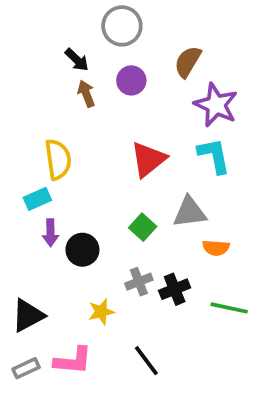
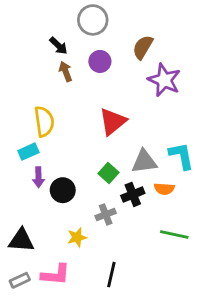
cyan L-shape: (214, 156) -> (181, 156), moved
black cross: (175, 289) -> (133, 194), moved
black triangle: (28, 315) -> (21, 240), turned 32
black line: (146, 361) -> (111, 275), turned 50

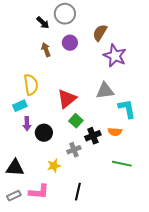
black arrow: (58, 46) -> (43, 23), moved
red triangle: (113, 122) -> (67, 99), moved
gray triangle: (144, 162) -> (105, 91), moved

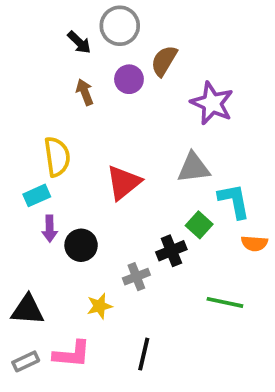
brown semicircle: (100, 33) -> (164, 61), moved
green square: (76, 121) -> (199, 225), moved
orange semicircle: (115, 132) -> (254, 243), moved

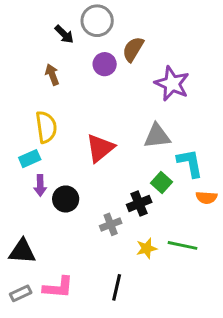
brown arrow: (85, 92) -> (52, 75), moved
yellow star: (99, 306) -> (147, 248), moved

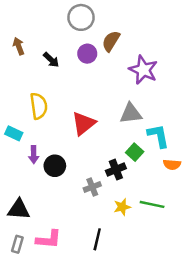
black arrow: (64, 34) -> (51, 60), moved
brown arrow: (52, 75) -> (19, 46), moved
cyan rectangle: (30, 159) -> (14, 133), moved, turned 49
gray rectangle: (21, 293) -> (17, 244), turned -49

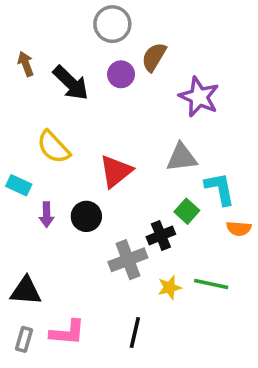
black arrow: (51, 60) -> (71, 83), size x1.6
yellow semicircle: (39, 106) -> (53, 147), turned 145
black circle: (55, 166) -> (86, 216), moved
gray cross: (92, 187) -> (128, 260), size x1.5

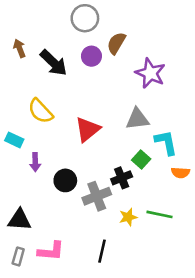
black circle: (86, 216) -> (65, 180), moved

